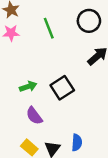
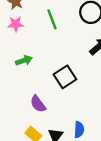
green arrow: (28, 87) -> (24, 60), moved

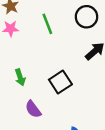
green arrow: (24, 60) -> (20, 77), moved, turned 91

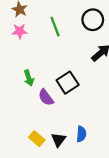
purple semicircle: (33, 109) -> (46, 97), moved

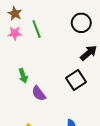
green line: (55, 27) -> (37, 29), moved
black square: (68, 83) -> (76, 80), moved

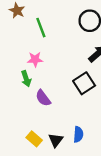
pink star: (15, 33) -> (35, 59), moved

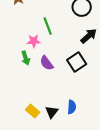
green line: (41, 28) -> (48, 26), moved
purple semicircle: (43, 98) -> (47, 63), moved

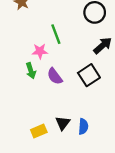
yellow rectangle: (33, 111) -> (39, 131), turned -64
black triangle: (52, 112) -> (63, 123), moved

